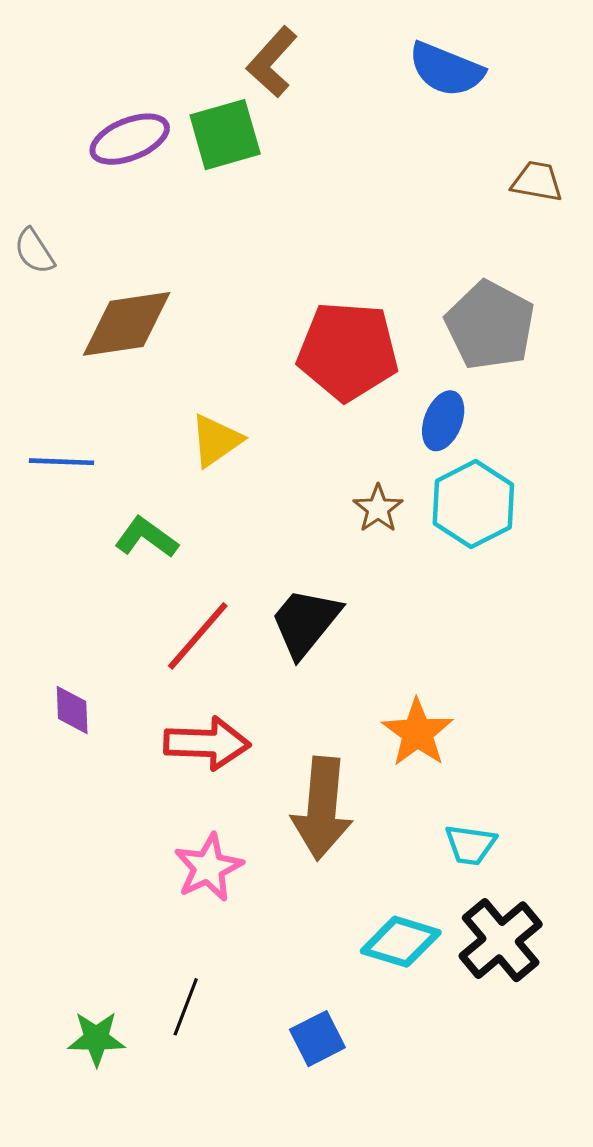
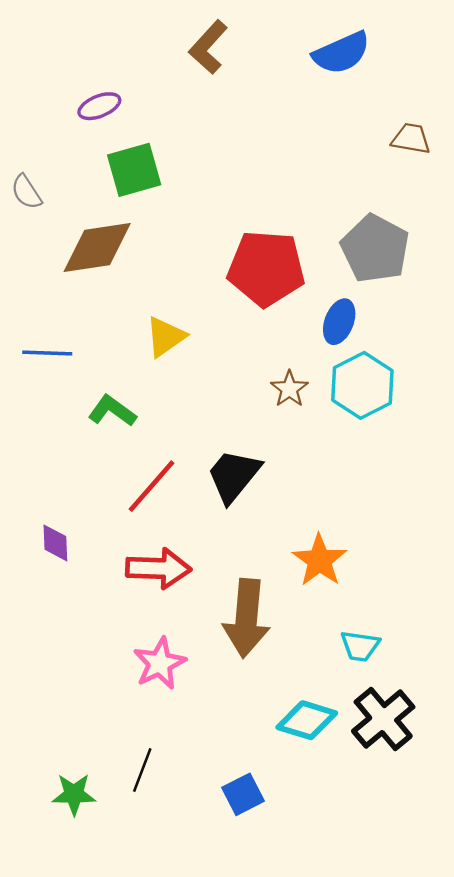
blue semicircle: (446, 69) -> (341, 53), turned -46
green square: (225, 135) -> (134, 170), moved
purple ellipse: (130, 139) -> (99, 106), size x0.7

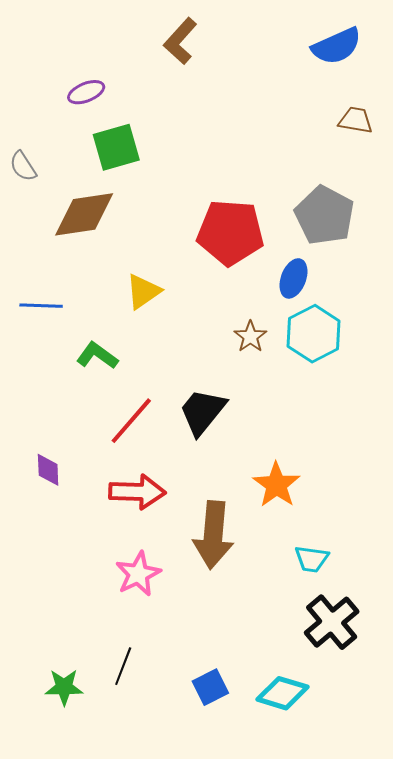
blue semicircle: (341, 53) -> (337, 46), moved
cyan diamond: (307, 720) -> (282, 693), moved

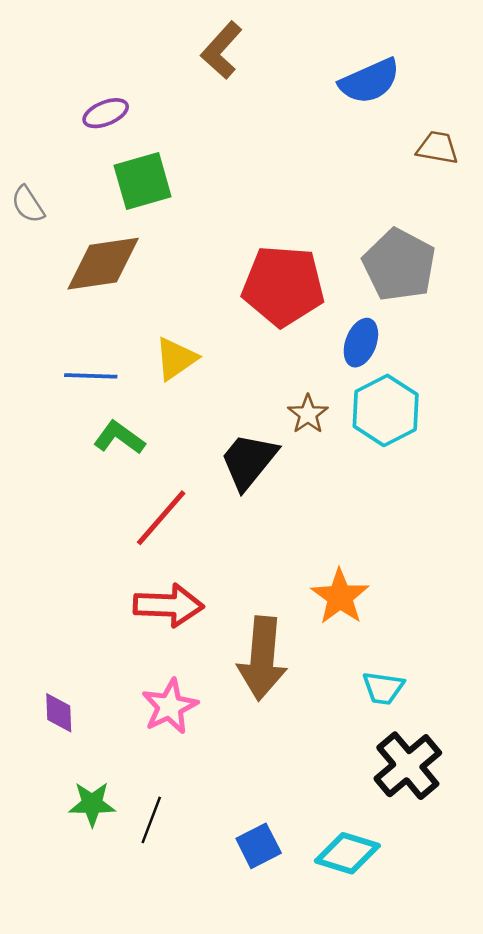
blue semicircle: (337, 46) -> (370, 81), moved
blue line: (41, 306) -> (91, 376), moved
black trapezoid: (202, 412) -> (249, 461), moved
purple diamond: (48, 470) -> (59, 713), moved
green star: (64, 687) -> (92, 804), moved

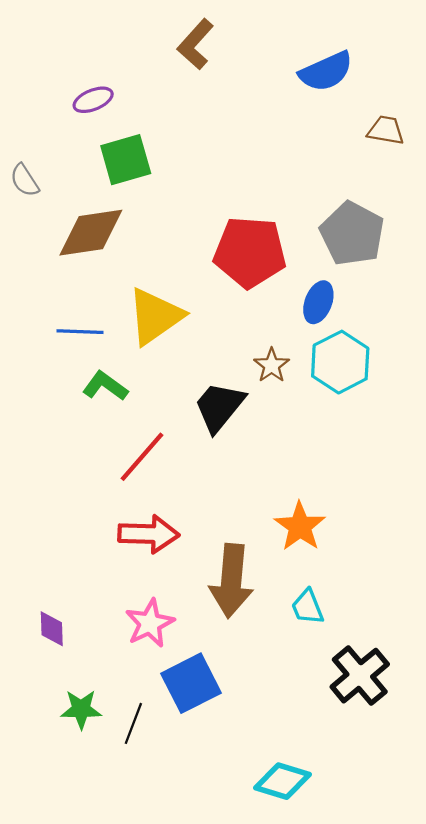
yellow triangle: (176, 359) -> (155, 316), size x1.5
cyan trapezoid: (383, 688) -> (308, 607), moved, turned 60
blue square: (259, 846) -> (191, 683), moved, size x1.5
cyan diamond: (347, 853) -> (282, 781), moved

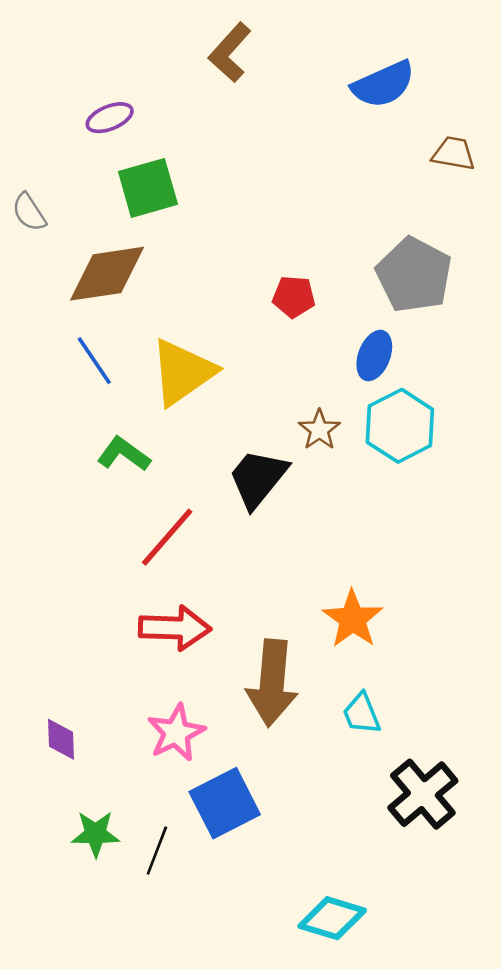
red pentagon: (250, 252) -> (294, 297), size x0.5
blue line: (80, 332) -> (94, 361), moved, turned 54

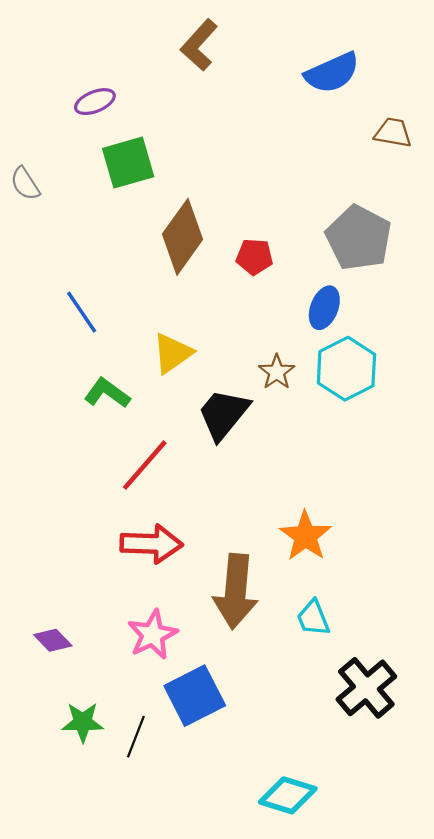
brown diamond: (107, 274) -> (182, 237), moved, turned -46
yellow triangle: (183, 372) -> (172, 353), moved, size x0.7
purple diamond: (61, 739) -> (53, 640), turned -42

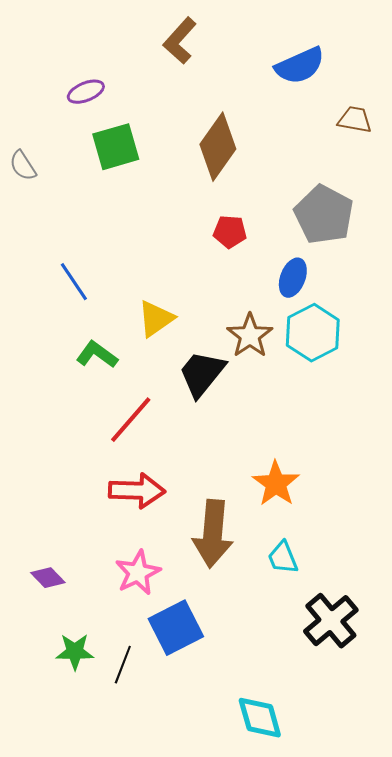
brown diamond: (182, 237) -> (218, 147), moved
brown star: (277, 372) -> (250, 336), size x1.4
cyan diamond: (288, 795) -> (260, 718), turned 57

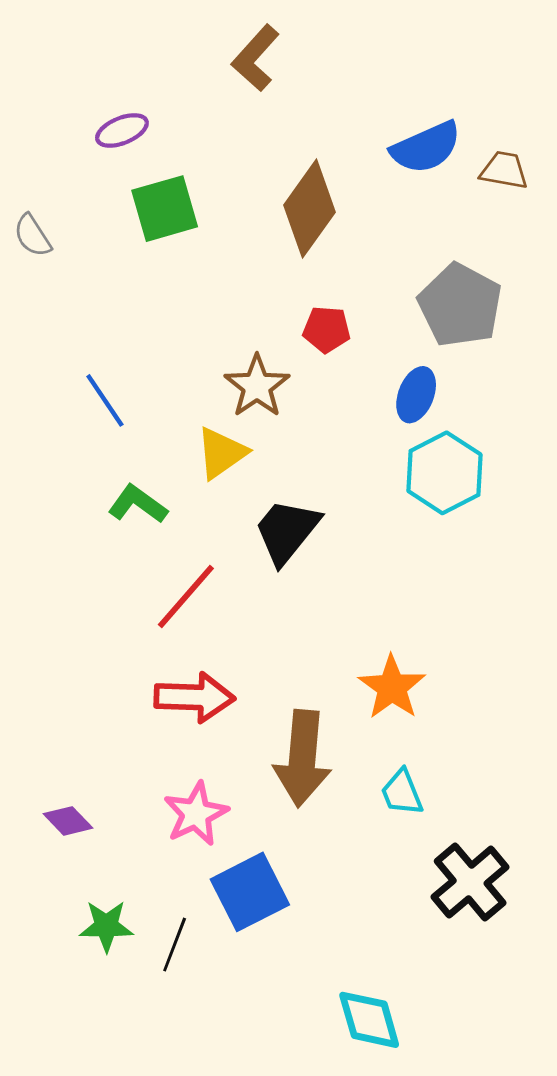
blue semicircle: (300, 66) -> (426, 148), moved
brown star: (250, 336) -> (257, 386), moved

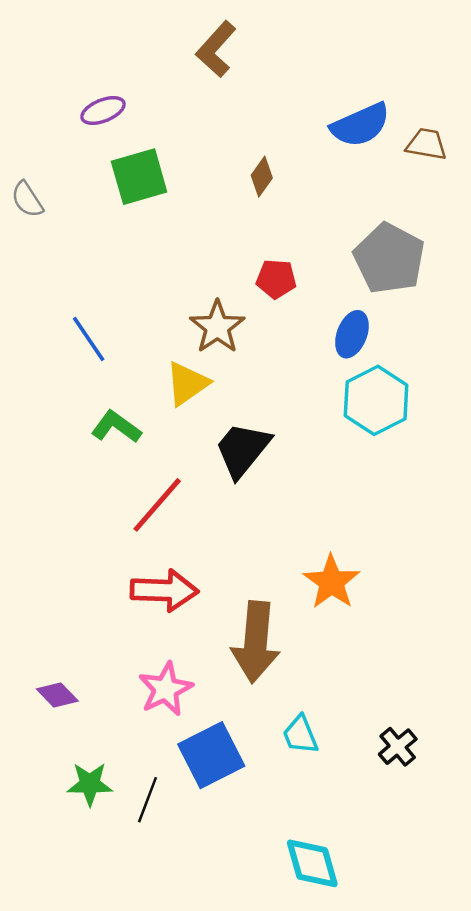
brown diamond: (310, 209) -> (262, 177), size x0.5
cyan trapezoid: (402, 793) -> (300, 735), moved
black cross: (470, 882) -> (398, 747), size x0.6

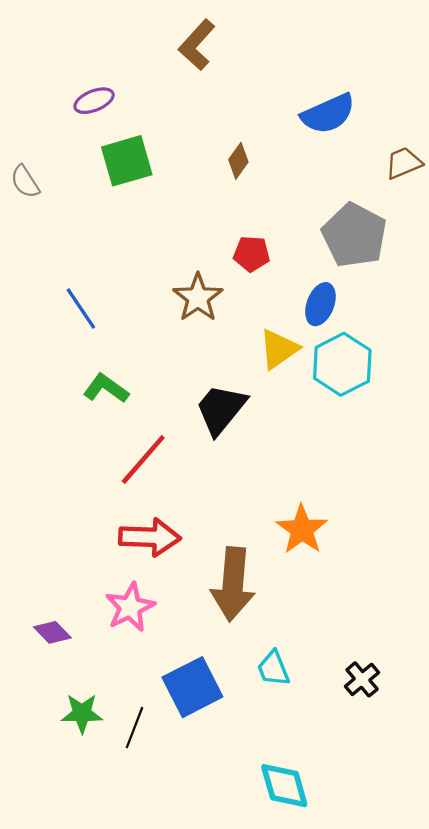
brown trapezoid: (427, 144) -> (404, 163), moved, turned -33
yellow triangle: (187, 384) -> (279, 349), moved
pink star: (166, 689) -> (130, 607), moved

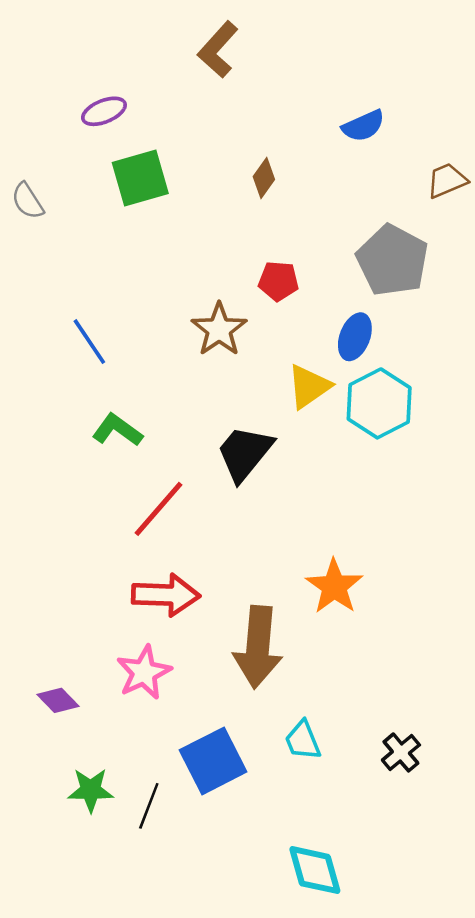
blue semicircle: (328, 114) -> (363, 126), size x0.7

